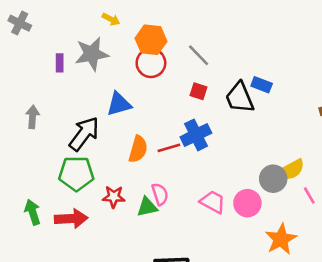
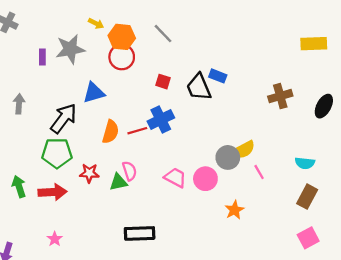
yellow arrow: (111, 19) -> (96, 23), moved
gray line: (199, 55) -> (163, 34), moved
orange star: (281, 239) -> (235, 210), size x0.7

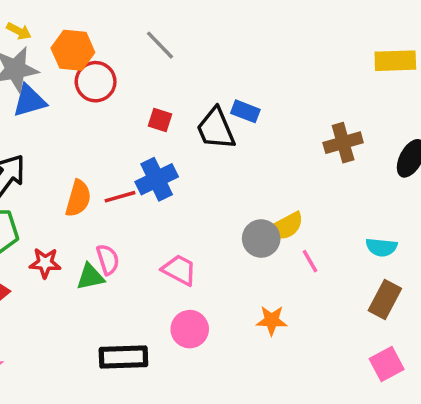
yellow arrow: (96, 23) -> (19, 31), moved
orange hexagon: (122, 37) -> (73, 50), moved
blue triangle: (94, 93) -> (29, 101), moved
pink circle: (205, 179) -> (190, 329), moved
orange star: (235, 210) -> (272, 320), turned 30

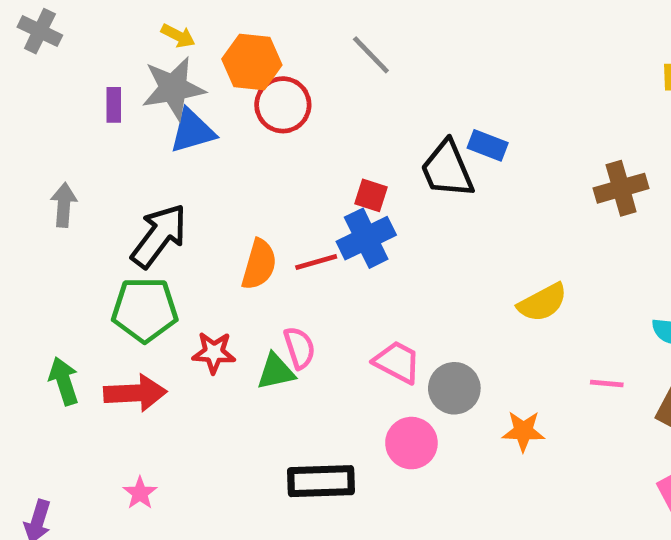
red square: (160, 120) -> (371, 195), moved
gray circle: (261, 238) -> (454, 388), moved
pink line: (310, 261) -> (607, 384), moved, turned -55

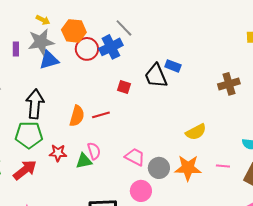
black arrow: (159, 236) -> (35, 104), turned -32
blue cross: (366, 238) -> (111, 47), moved
red arrow: (135, 393) -> (25, 170), turned -35
orange star: (523, 431) -> (188, 168), moved, size x1.5

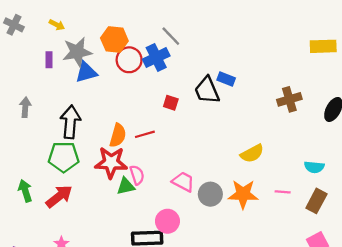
yellow arrow: (43, 20) -> (57, 25), moved
red star: (58, 153) -> (111, 163), moved, size x1.6
pink circle: (141, 191) -> (167, 221), moved

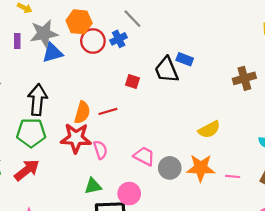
blue cross: (156, 58) -> (119, 39), size x0.7
green triangle: (126, 186) -> (93, 186), moved
pink line: (283, 192) -> (233, 176), moved

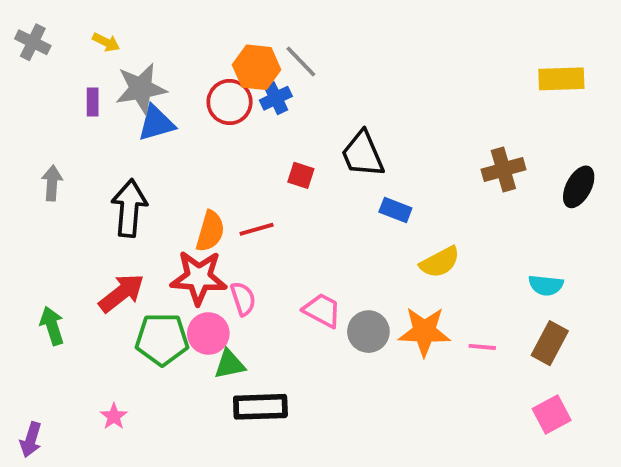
orange hexagon: (79, 22) -> (257, 67), moved
blue rectangle: (185, 59) -> (395, 210), moved
green pentagon: (31, 133) -> (162, 339), moved
red arrow: (27, 170) -> (122, 293), moved
pink circle: (129, 194) -> (208, 333), moved

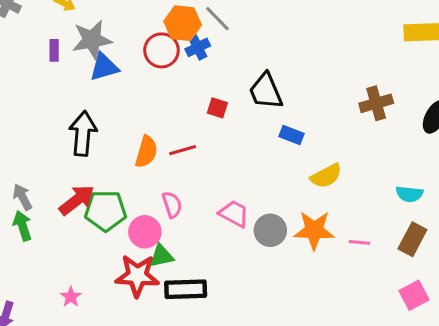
gray arrow: (52, 183) -> (22, 197), moved, turned -32
red star: (199, 278) -> (137, 276), moved
green pentagon: (162, 339) -> (106, 211), moved

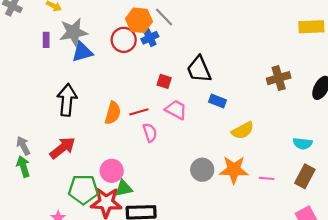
pink semicircle: (172, 205) -> (150, 133), moved
green pentagon: (106, 211) -> (83, 189), moved
pink trapezoid: (234, 214) -> (176, 110), moved

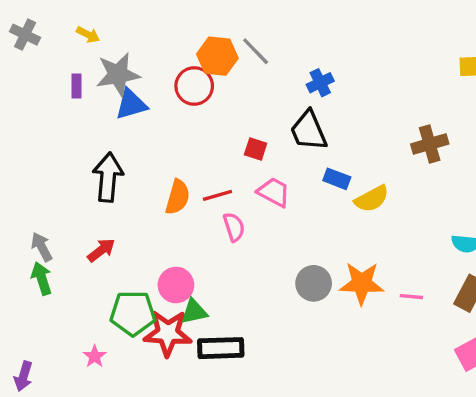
blue cross: (150, 38) -> (320, 83), moved
yellow semicircle: (243, 130) -> (372, 199), moved
red arrow: (63, 148) -> (101, 250), size x0.7

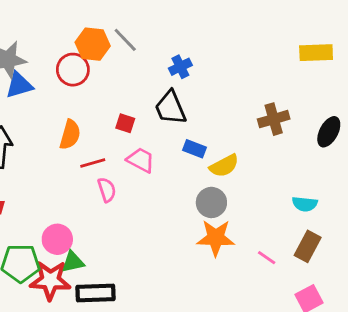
orange semicircle: (178, 197) -> (70, 135), moved
gray circle: (314, 283) -> (211, 202), moved
pink line: (411, 297) -> (267, 258), moved, turned 30

